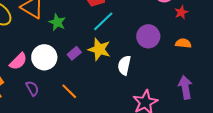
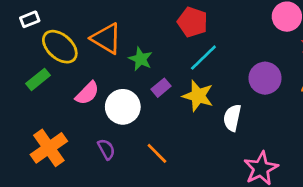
purple rectangle: (74, 53) -> (161, 88), moved
pink semicircle: (18, 61) -> (87, 93), moved

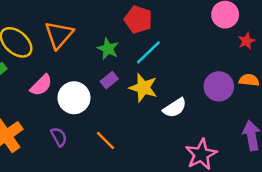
orange triangle: (106, 38) -> (59, 35), turned 40
green star: (141, 59) -> (108, 49), moved
purple circle: (265, 78) -> (219, 86), moved
white semicircle: (232, 118) -> (175, 108), turned -135

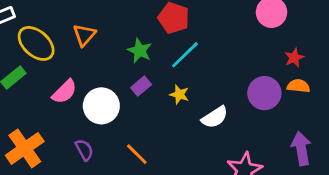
orange triangle: (59, 35) -> (84, 35), size x0.7
red star: (247, 41) -> (294, 58), moved
yellow star: (143, 88) -> (179, 95), size x0.6

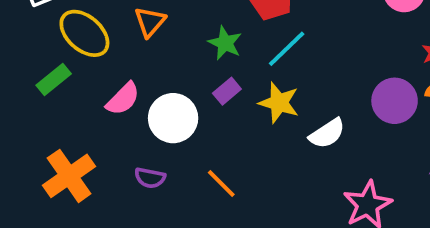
yellow star: (179, 95) -> (279, 103), size x1.5
purple semicircle: (84, 150) -> (150, 178), turned 130

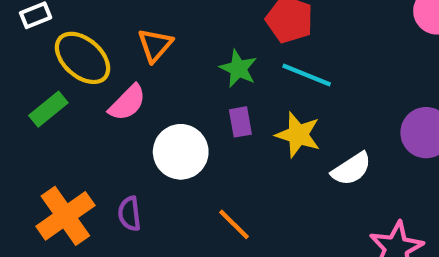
cyan line: (287, 49) -> (307, 75), turned 66
purple rectangle: (227, 91) -> (240, 122), turned -60
pink semicircle: (123, 99) -> (127, 103), moved
purple semicircle: (150, 178) -> (129, 214), moved, turned 72

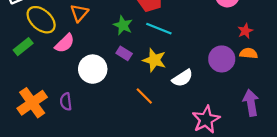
purple rectangle: (240, 122) -> (124, 53), turned -48
orange line: (234, 224) -> (144, 96), moved

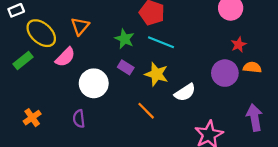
red star: (245, 31) -> (239, 45), moved
purple semicircle: (66, 102) -> (79, 119), moved
orange cross: (32, 103) -> (32, 118), size x0.6

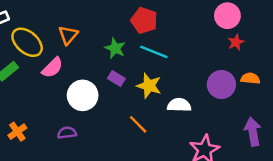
red star: (239, 45) -> (236, 42), moved
white semicircle: (185, 92) -> (179, 105), turned -145
purple semicircle: (79, 119) -> (67, 133), turned 90

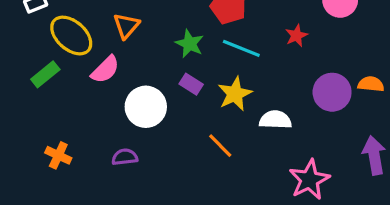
red star: (236, 42) -> (296, 36), moved
yellow star: (149, 86) -> (235, 94), turned 30
orange cross: (17, 132) -> (58, 155), turned -30

